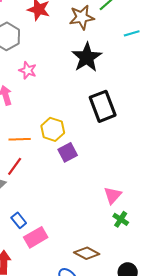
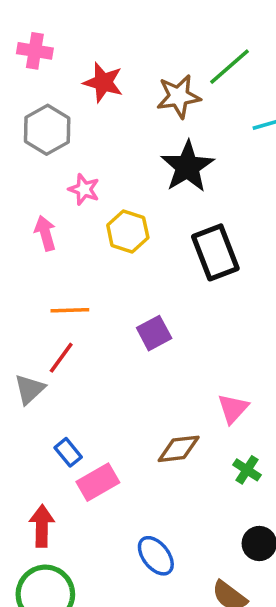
yellow hexagon: (53, 129) -> (128, 231), moved
green cross: (121, 219) -> (247, 470), moved
brown diamond: (87, 253) -> (179, 449), moved, turned -35

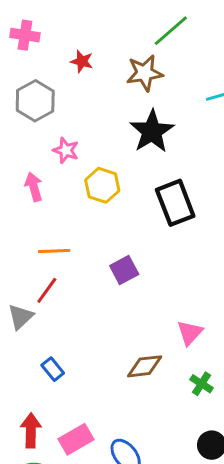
green line: (229, 67) -> (171, 31), moved
red star: (103, 82) -> (82, 61), size x0.7
pink rectangle: (98, 482) -> (76, 439), moved

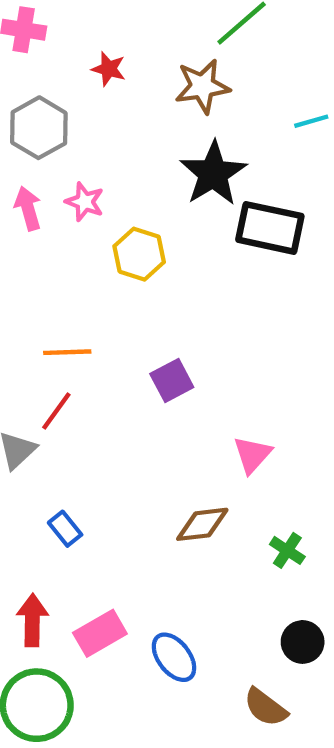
pink arrow: (34, 187) -> (28, 208), moved
black rectangle: (175, 203) -> (270, 228), moved, turned -57
pink triangle: (190, 333) -> (252, 455), moved

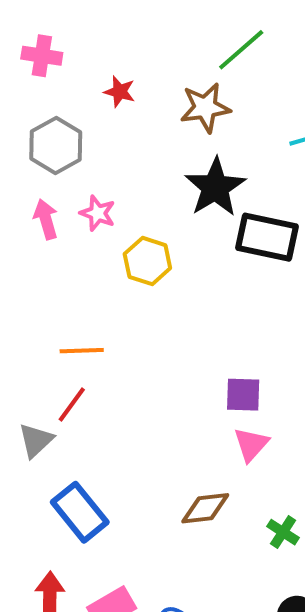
purple square: (172, 380) -> (243, 395), moved, turned 30
blue rectangle: (65, 529) -> (80, 512), size x1.8

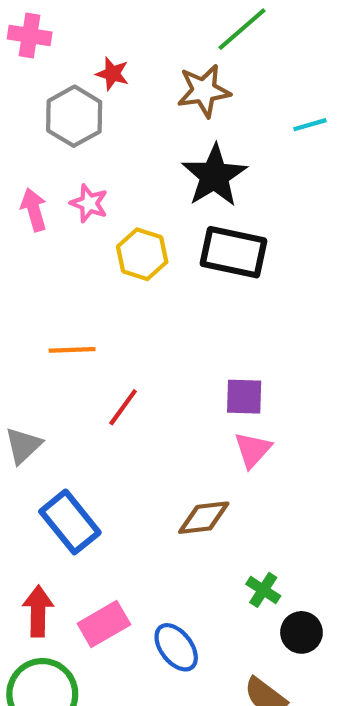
gray hexagon: (56, 145) -> (74, 116), moved
black rectangle: (267, 237) -> (234, 252), moved
red line: (72, 405) -> (123, 407), moved
green cross: (283, 532) -> (263, 590), moved

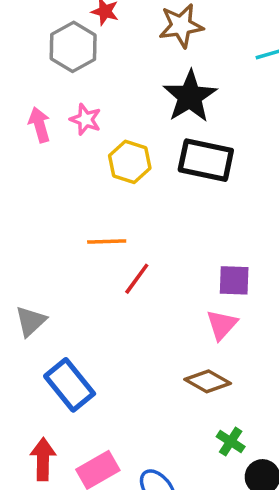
orange line: (72, 350) -> (107, 242), moved
purple square: (244, 397) -> (234, 280), moved
red line: (123, 407) -> (137, 279), moved
brown diamond: (204, 518) -> (208, 381), moved, turned 36

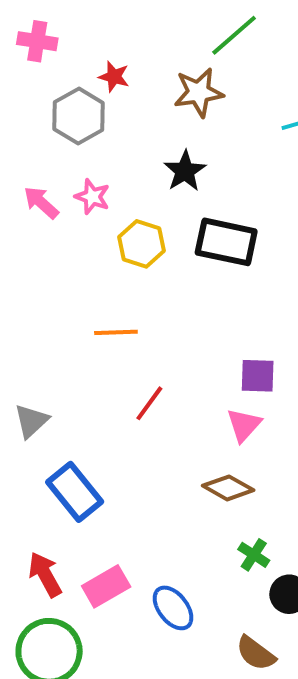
black star: (190, 96) -> (185, 171), moved, size x0.7
pink arrow: (39, 125) -> (41, 203), turned -32
red line: (137, 279) -> (149, 403), moved
red arrow: (43, 459) -> (45, 575), turned -30

